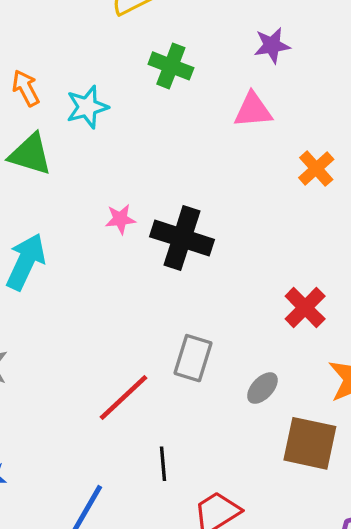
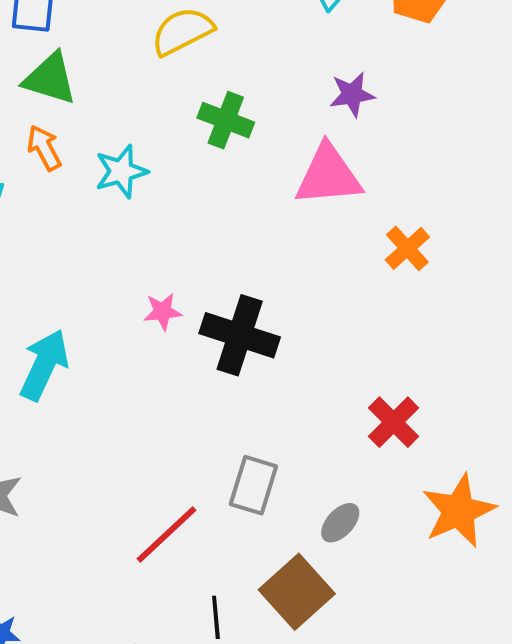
pink triangle: (253, 110) -> (328, 175), size x1.4
green triangle: (30, 154) -> (50, 79), moved
brown square: (310, 443) -> (297, 592), moved, turned 36

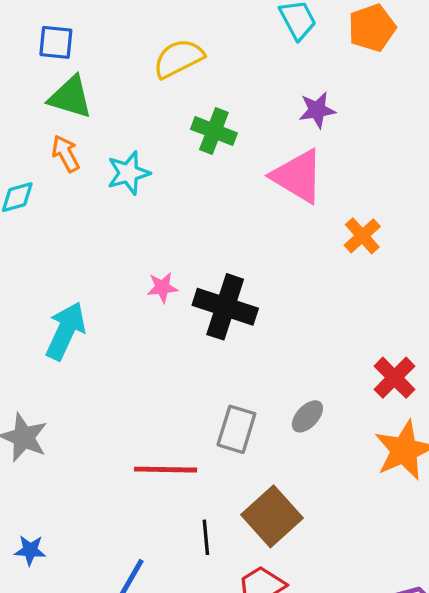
pink triangle: (328, 175) -> (298, 176), turned 36
red cross: (394, 422) -> (394, 378), moved
gray ellipse: (340, 523) -> (307, 416), moved
red line: (167, 535) -> (166, 470), turned 44

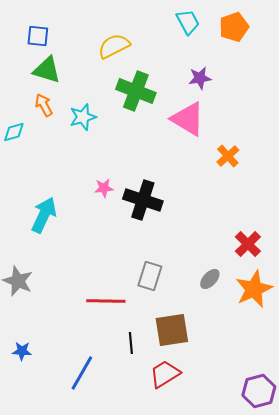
green cross: (214, 131) -> (136, 91), size x1.4
gray ellipse: (307, 416) -> (210, 279), moved
brown square: (272, 516) -> (172, 330), turned 33

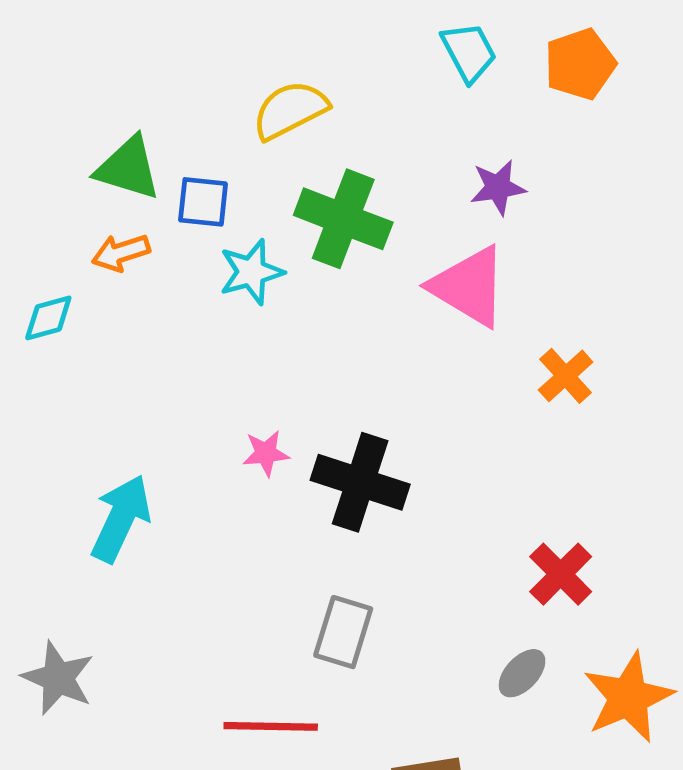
blue square: (38, 36) -> (203, 202), moved
orange arrow: (44, 105) -> (121, 253), turned -80
cyan star: (83, 117) -> (251, 272), moved
red cross: (248, 244) -> (561, 574), moved
gray rectangle: (150, 276) -> (343, 632), moved

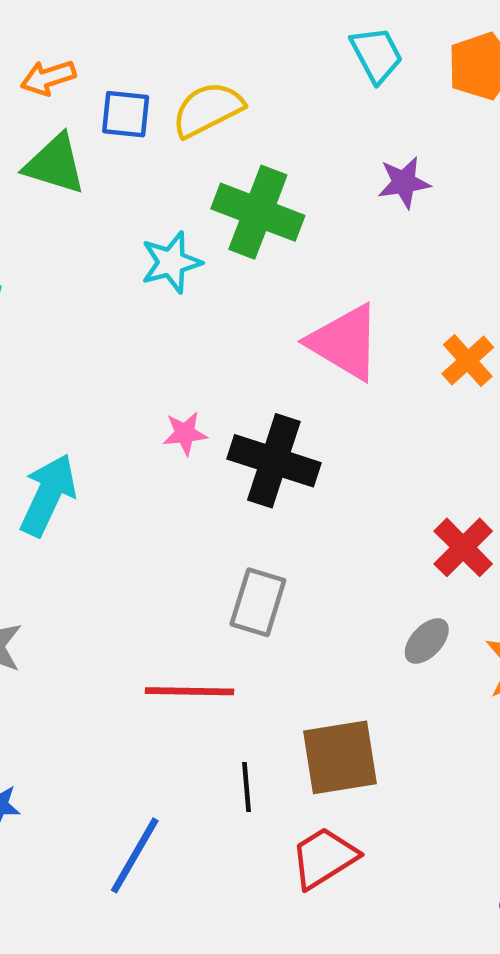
blue square: (203, 202) -> (126, 114), moved
orange arrow: (121, 253) -> (48, 78), moved
pink triangle: (469, 286) -> (345, 342), moved

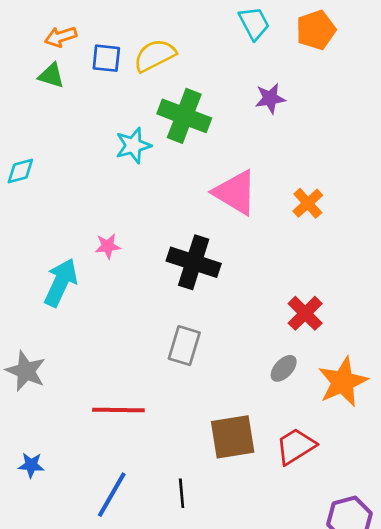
green triangle: (55, 164) -> (51, 76), moved, size x0.7
pink star: (185, 433) -> (108, 246), moved
red line: (189, 691) -> (118, 410), moved
black line: (247, 787) -> (182, 493), moved
red trapezoid: (324, 858) -> (296, 446), moved

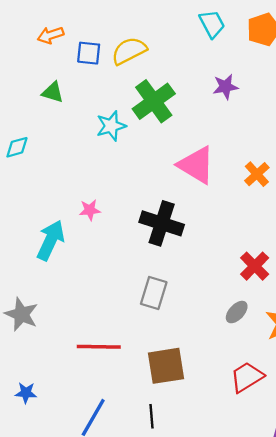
green triangle: (51, 76) -> (53, 92), moved
green cross: (184, 116) -> (154, 101), turned 33
brown square: (233, 437) -> (166, 366), moved

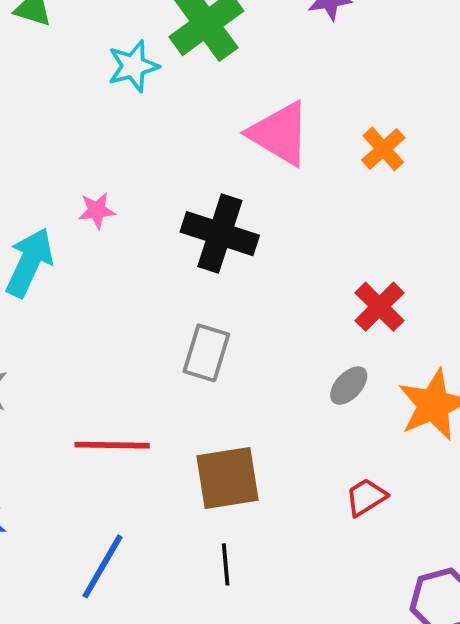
red trapezoid: (247, 377) -> (366, 497), size x0.7
black line: (151, 416) -> (226, 564), moved

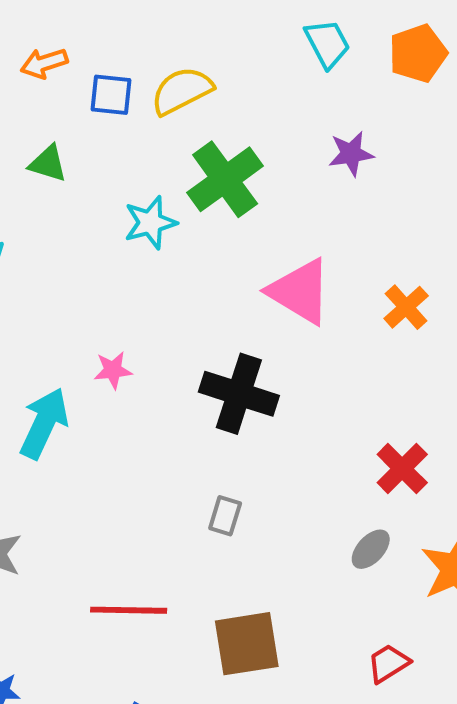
gray rectangle: (206, 353) -> (225, 516), size x0.7

